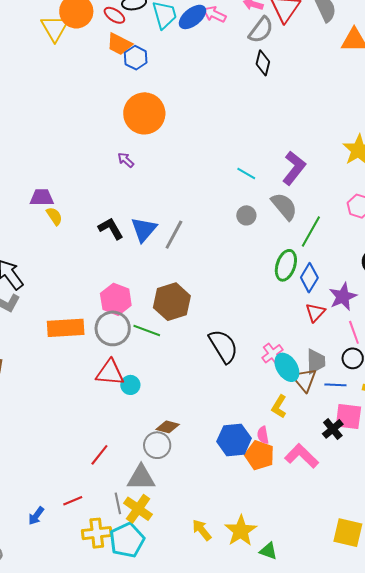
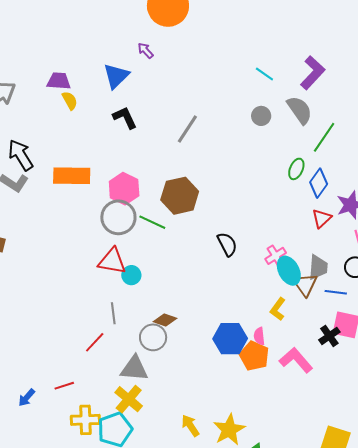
blue triangle: (144, 230) -> (116, 76), moved
green ellipse: (286, 265) -> (296, 169), size x0.7
orange rectangle: (66, 328) -> (72, 176), moved
black semicircle: (223, 346) -> (227, 244), size x0.7
gray line: (118, 503) -> (113, 313), moved

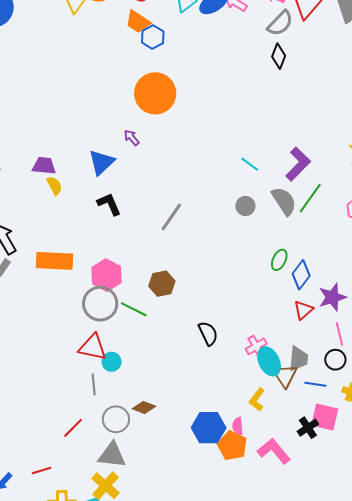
green line: (324, 137) -> (310, 198), moved
brown hexagon: (180, 196) -> (162, 284), size x0.7
gray line: (113, 313) -> (94, 384), moved
gray circle: (153, 337) -> (116, 419), moved

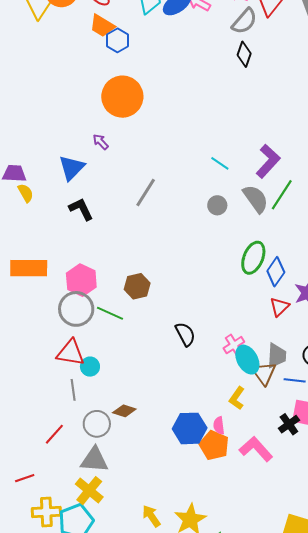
gray line: (171, 217) -> (146, 193), moved
green ellipse: (279, 260) -> (253, 258), size x1.5

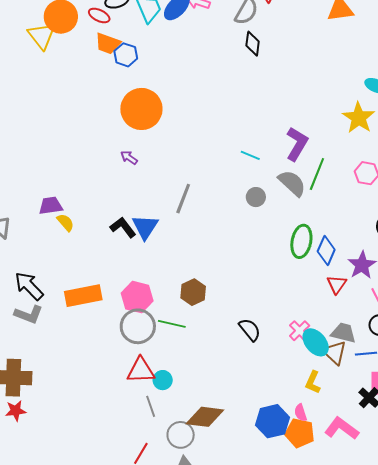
blue triangle: (72, 168) -> (145, 227), moved
gray trapezoid: (277, 356) -> (343, 333), turned -68
brown diamond: (124, 411) -> (205, 417), size x1.6

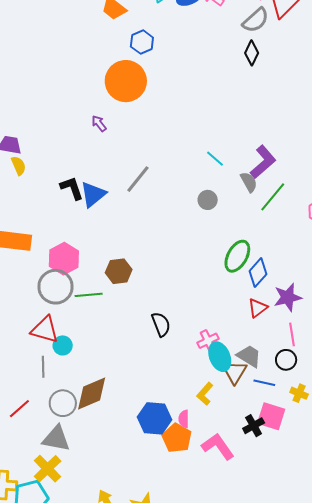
blue hexagon: (126, 55) -> (142, 42), moved
gray semicircle: (292, 183) -> (249, 182), moved, size x0.7
green line: (172, 324) -> (89, 295), turned -36
brown diamond: (205, 417) -> (92, 393), turned -48

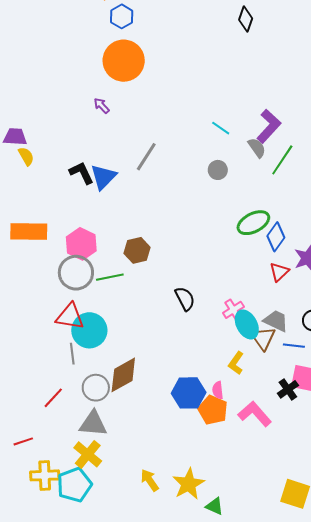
blue hexagon: (142, 42) -> (122, 16), moved
green ellipse: (237, 256) -> (253, 223), turned 40
cyan circle: (63, 345) -> (89, 330), size x1.8

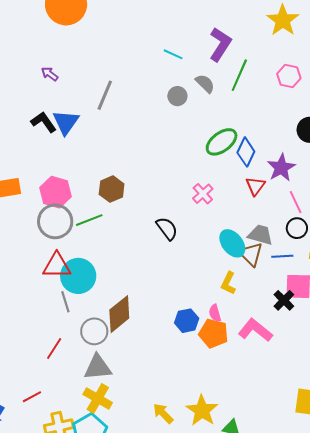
purple arrow: (102, 106) -> (50, 74), moved
gray semicircle: (257, 148) -> (205, 84), moved
pink cross: (233, 310) -> (203, 194), moved
blue hexagon: (189, 393) -> (187, 321), size x0.7

